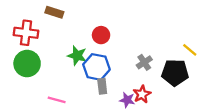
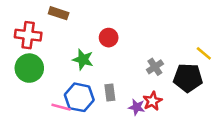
blue hexagon: (96, 67) -> (79, 97), moved

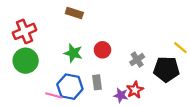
brown rectangle: (59, 13) -> (74, 13), moved
red cross: (28, 35) -> (24, 31), turned -30
red circle: (109, 38) -> (102, 50), moved

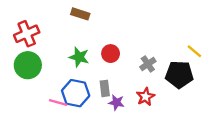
purple star: (121, 95) -> (116, 102), moved

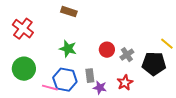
red cross: (27, 34) -> (23, 29), turned -30
red circle: (111, 54) -> (107, 50), moved
green circle: (28, 65) -> (24, 69), moved

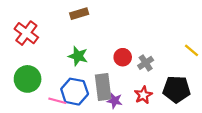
brown rectangle: (69, 12) -> (79, 14), turned -35
black pentagon: (154, 64) -> (177, 89), moved
gray rectangle: (90, 76) -> (103, 87), size x1.6

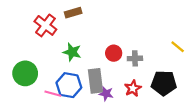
red cross: (26, 33) -> (45, 25), moved
gray cross: (146, 63) -> (135, 58), turned 32

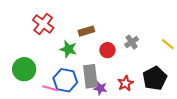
brown rectangle: (73, 13) -> (86, 31), moved
gray cross: (135, 58) -> (132, 42), moved, turned -32
black pentagon: (164, 83) -> (155, 78), turned -30

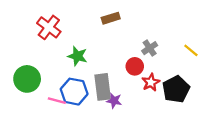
brown rectangle: (86, 31) -> (111, 18), moved
red circle: (107, 50) -> (135, 66), moved
red star: (126, 83) -> (151, 82), moved

